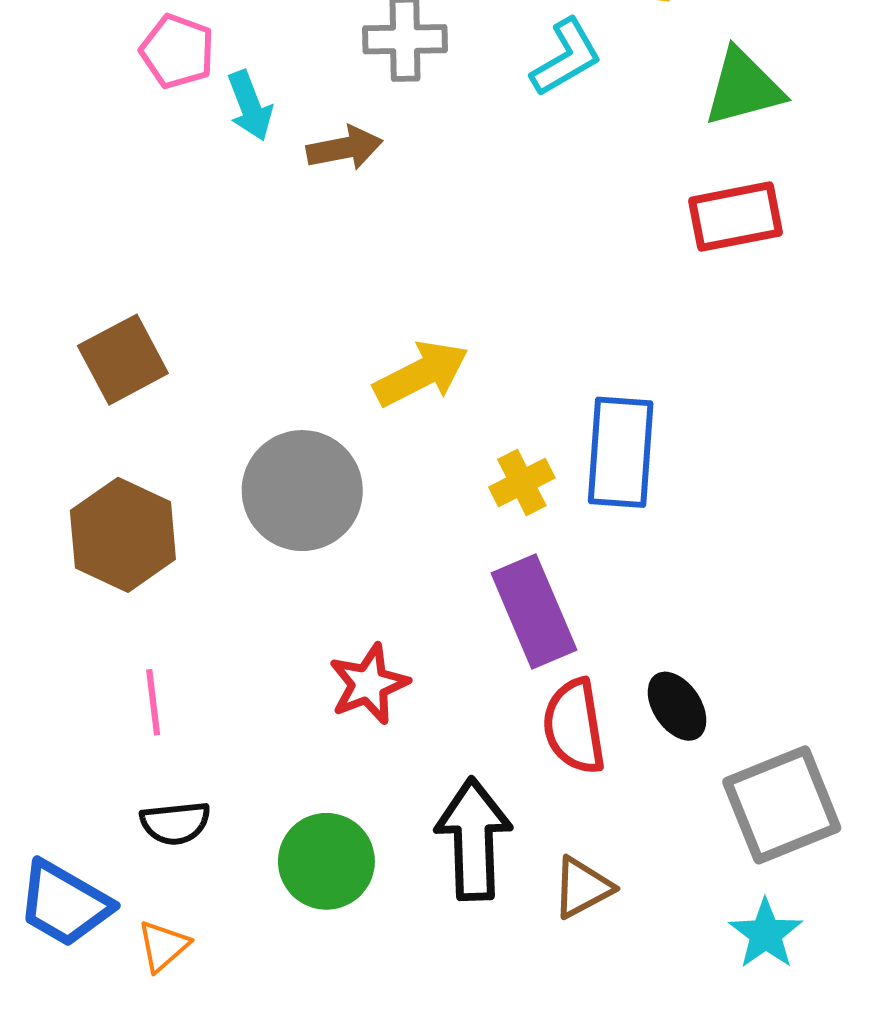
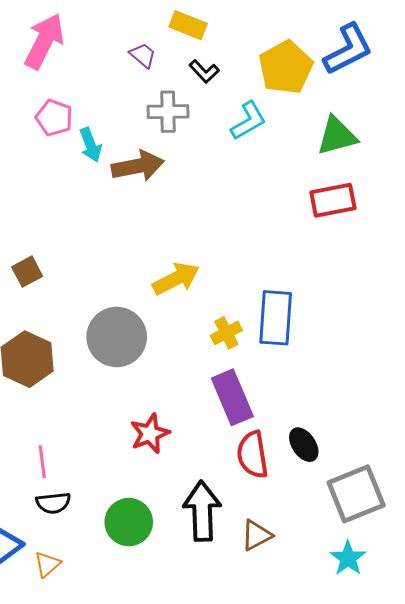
brown arrow: (345, 148) -> (138, 166), size x1.4
brown square: (123, 360) -> (27, 272), size x0.7
pink line: (153, 702) -> (42, 462), moved

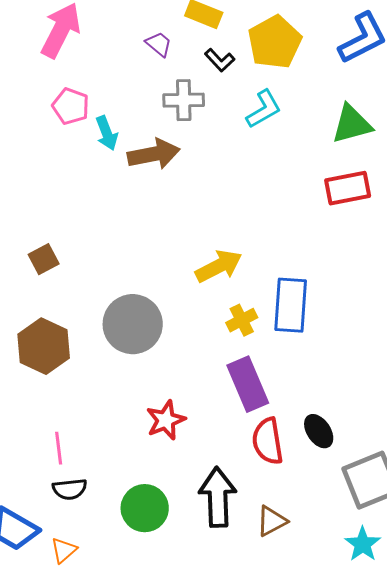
yellow pentagon: (286, 67) -> (275, 42), moved
yellow arrow: (176, 279) -> (219, 266), moved

